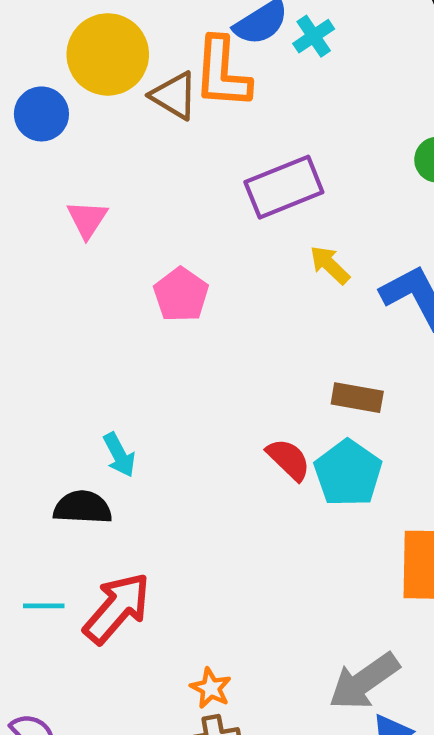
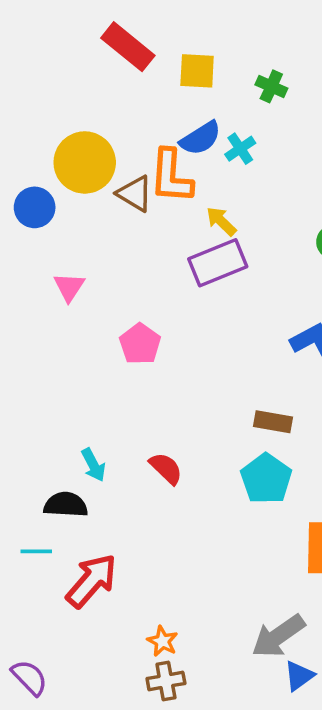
yellow arrow: (330, 265) -> (221, 221), moved
red semicircle: (289, 459) -> (166, 468), moved
cyan line: (44, 606) -> (36, 551), moved

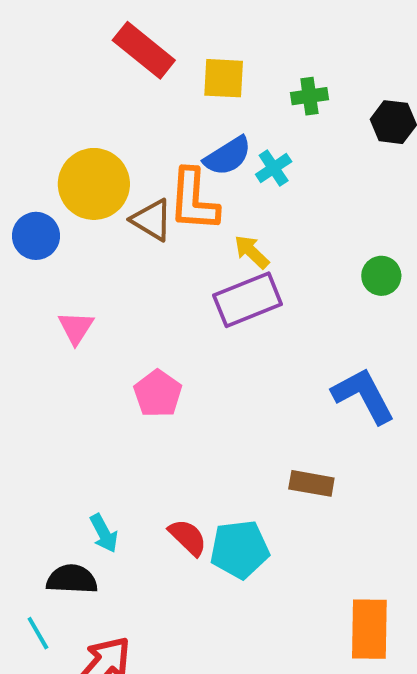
green cross: (271, 86) -> (309, 96), turned -32
cyan pentagon: (266, 479) -> (240, 549), moved, turned 30
cyan line: (36, 551) -> (38, 633), turned 60

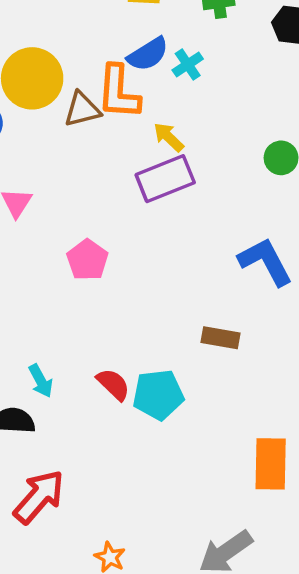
brown triangle: (152, 220) -> (82, 109), turned -45

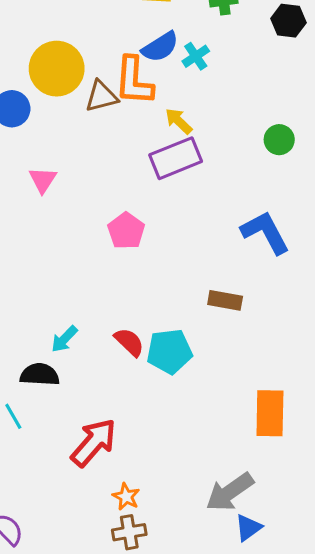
pink pentagon: (87, 260) -> (126, 231), moved
cyan arrow: (41, 381) -> (64, 339), turned 72
red arrow: (39, 497) -> (94, 443), moved

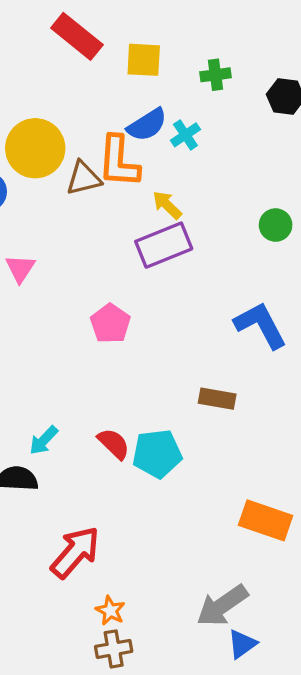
orange rectangle: (270, 413) -> (266, 520), turned -72

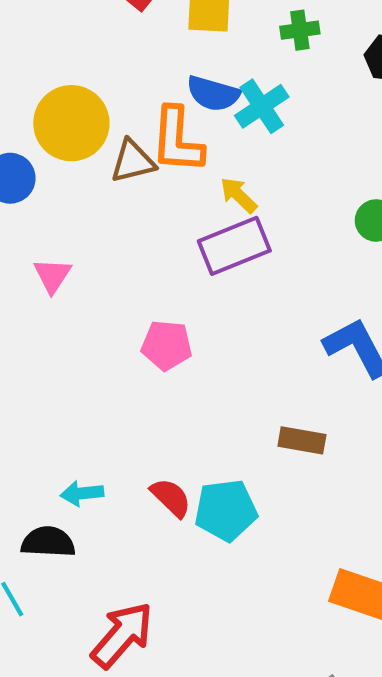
blue semicircle: (147, 125) -> (213, 94), turned 48
cyan cross: (185, 135) -> (262, 106), size x1.4
pink pentagon: (110, 323) -> (167, 345), turned -30
cyan arrow: (44, 440) -> (82, 493), turned 40

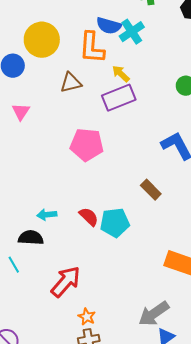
brown triangle: (133, 161) -> (71, 83), moved
pink triangle: (52, 275) -> (21, 112), moved
pink pentagon: (167, 345) -> (87, 145), size x1.4
brown rectangle: (302, 440) -> (151, 190), turned 35

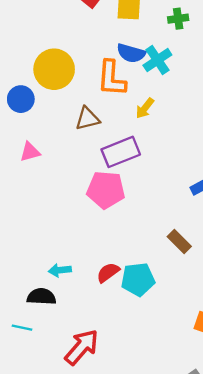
yellow arrow: (121, 74) -> (145, 108), turned -96
purple rectangle: (119, 98) -> (121, 152), moved
pink triangle: (21, 112) -> (30, 152), turned 42
red semicircle: (89, 217) -> (108, 272), turned -80
cyan line: (14, 265) -> (22, 328), turned -48

